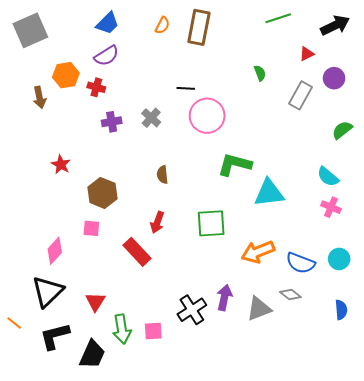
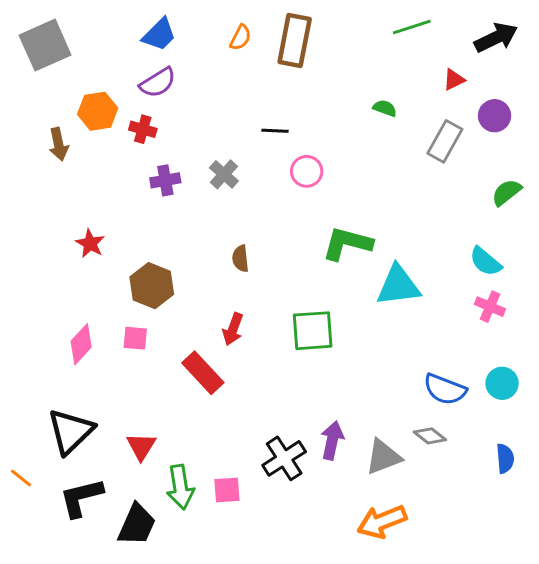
green semicircle: (260, 73) -> (385, 108), turned -49
pink circle: (207, 116) -> (307, 171), size x0.6
pink diamond: (55, 251) -> (81, 344), moved
orange arrow: (258, 252) -> (382, 522), moved

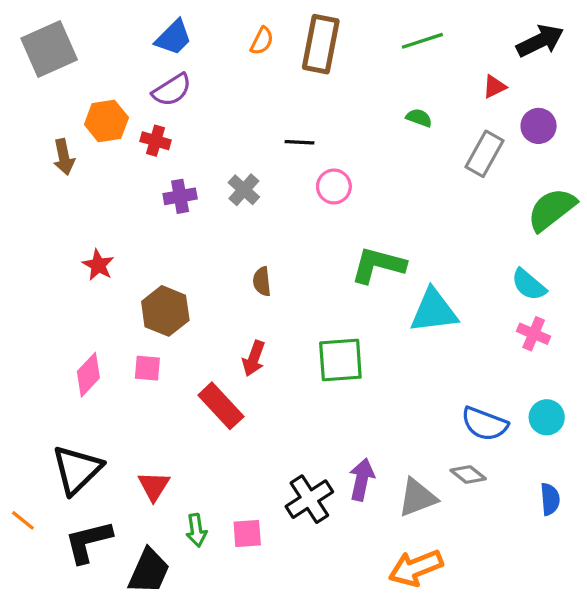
green line: (412, 27) -> (422, 41), moved
green semicircle: (507, 192) -> (552, 209), size x1.5
green arrow: (180, 487) -> (196, 530), size x0.7

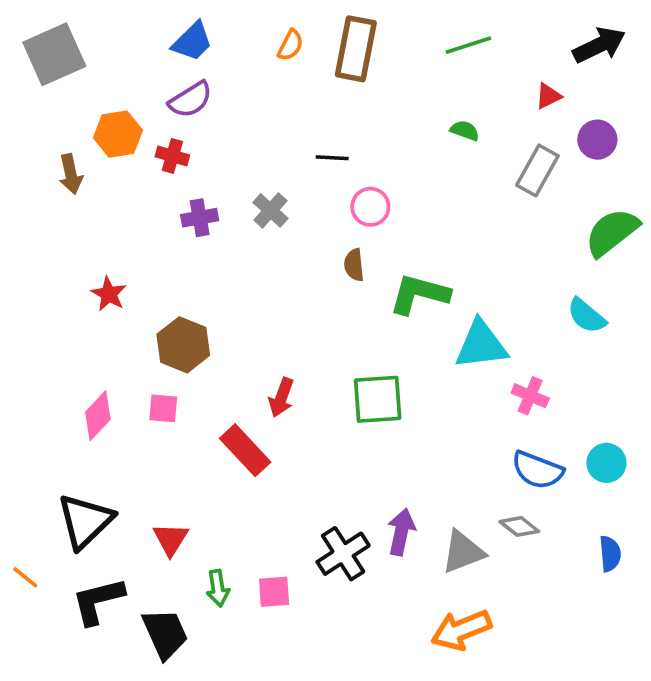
brown semicircle: (262, 281) -> (354, 265), moved
pink cross: (534, 334) -> (530, 396), moved
black trapezoid: (149, 571) -> (165, 634), turned -48

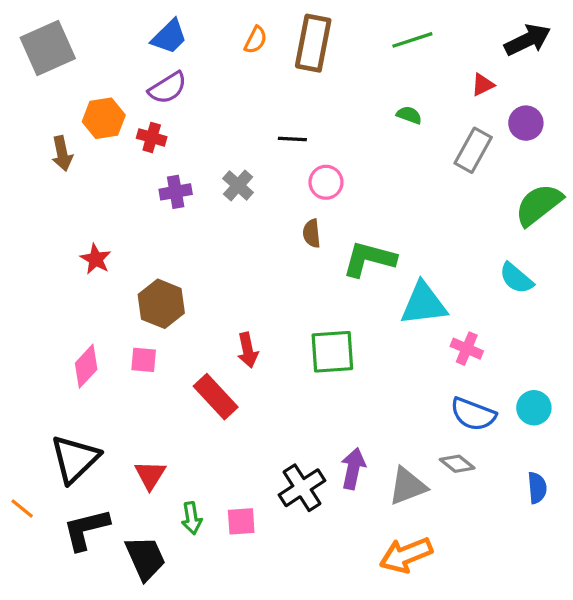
red arrow: (281, 397) -> (248, 350), turned -32

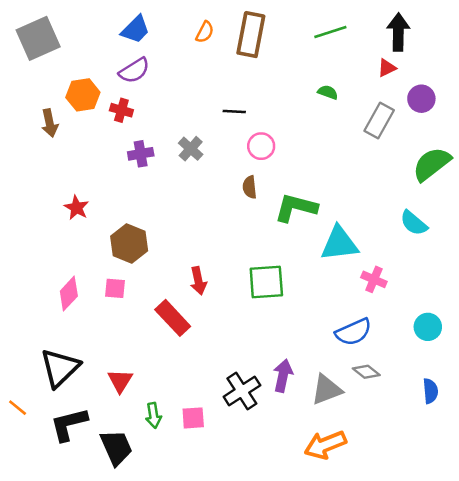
black arrow: (528, 40) -> (398, 32), moved, turned -63
blue semicircle: (473, 414) -> (353, 332), moved, turned -45

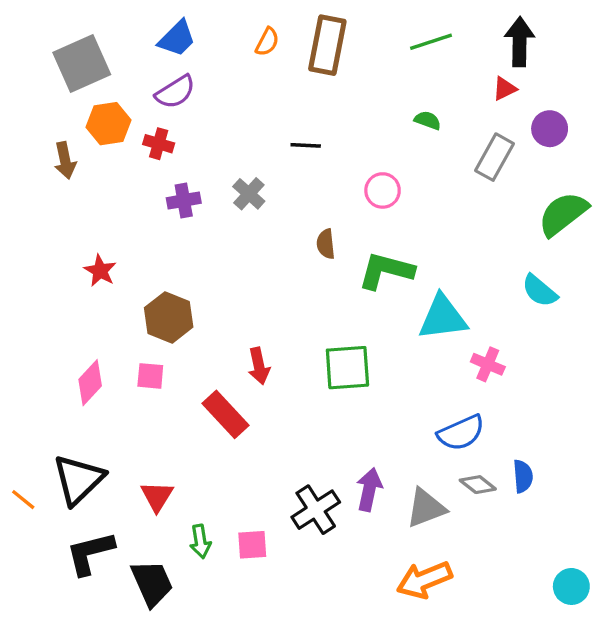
gray square: (38, 38) -> (82, 63), moved
pink circle: (261, 146) -> (383, 190), moved
cyan circle: (428, 327) -> (571, 586), moved
blue semicircle: (430, 391) -> (523, 476), moved
orange line: (18, 408) -> (23, 500), moved

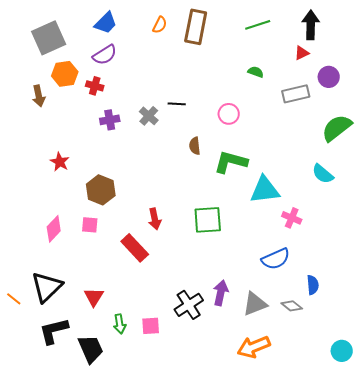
black line: (306, 145) -> (177, 104), moved
gray rectangle: (494, 157) -> (296, 94), turned 48
gray diamond: (478, 485) -> (292, 306), moved

